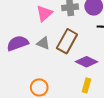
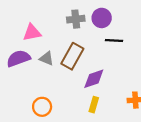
pink triangle: (44, 13) -> (32, 33), moved, turned 30
purple diamond: (86, 62) -> (94, 79), turned -45

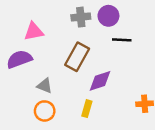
gray triangle: (47, 58) -> (45, 86), moved
yellow rectangle: (94, 105) -> (87, 109), moved

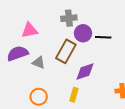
purple circle: (108, 16) -> (83, 33), moved
gray triangle: (45, 86) -> (39, 62), moved

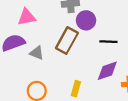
black line: (103, 37) -> (108, 42), moved
purple diamond: (85, 72) -> (107, 71), moved

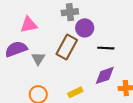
gray triangle: (37, 53) -> (38, 59), turned 40
yellow rectangle: (76, 89) -> (75, 92), turned 48

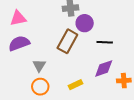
pink triangle: (29, 25) -> (18, 18), moved
gray triangle: (38, 59) -> (39, 65), moved

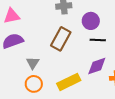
purple circle: (85, 23) -> (91, 21), moved
yellow rectangle: (76, 85) -> (69, 82), size x1.6

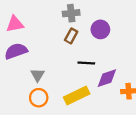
brown rectangle: (61, 39) -> (71, 36), moved, size x0.6
black line: (98, 40) -> (86, 63), moved

